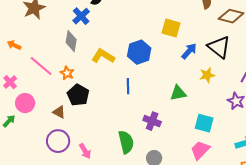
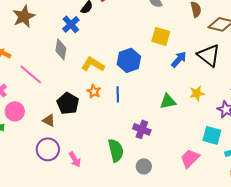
orange star: (67, 73) -> (94, 91), moved
yellow star: (207, 75) -> (197, 93), moved
cyan square: (204, 123) -> (212, 135), moved

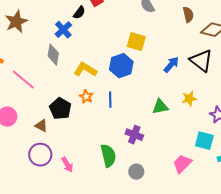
yellow square: (161, 36) -> (136, 42), moved

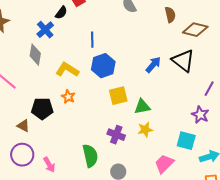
yellow square: (136, 42) -> (118, 96), moved, turned -30
yellow star: (189, 99) -> (145, 130), moved
blue line: (110, 100) -> (92, 40), moved
black pentagon: (60, 109) -> (42, 109), turned -30

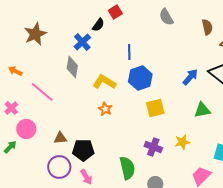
green triangle: (142, 107) -> (202, 110), moved
black pentagon: (42, 109) -> (83, 150), moved
brown triangle: (23, 126) -> (60, 138), turned -32

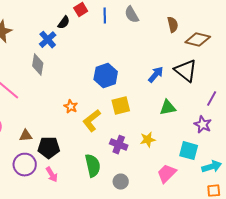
blue line: (129, 52) -> (105, 16), moved
yellow L-shape: (104, 82) -> (92, 121), moved, turned -70

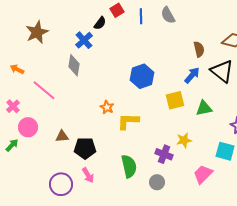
brown semicircle: (173, 25) -> (199, 49), moved
yellow square: (121, 106) -> (175, 100), moved
yellow L-shape: (92, 121) -> (128, 121), turned 40
purple cross: (119, 145) -> (164, 154), moved
purple circle: (25, 165) -> (61, 184), moved

